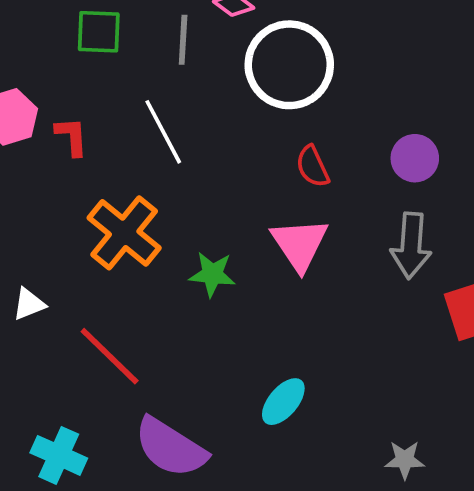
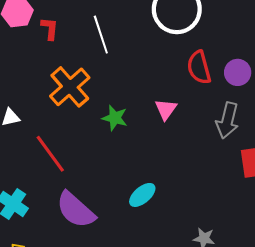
red semicircle: (312, 166) -> (199, 67), moved, size x1.4
pink triangle: (300, 244) -> (166, 109), size x0.7

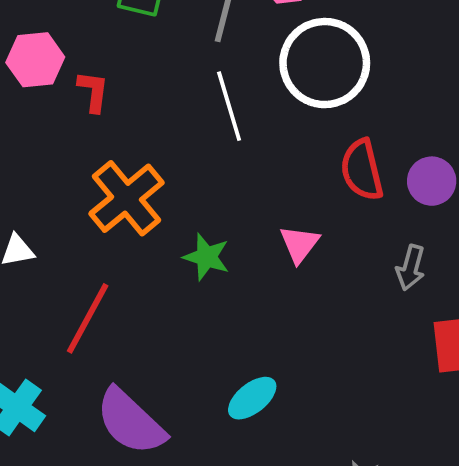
white line: (101, 35) -> (229, 106), moved
gray arrow: (227, 120) -> (411, 268), size x0.7
red line: (50, 154) -> (88, 318), turned 63

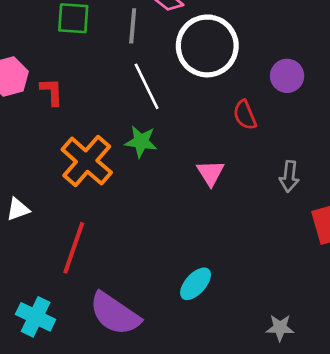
red semicircle: (362, 170) -> (245, 115), size x0.7
purple circle: (432, 181) -> (287, 76), moved
green star: (206, 257) -> (141, 142), moved

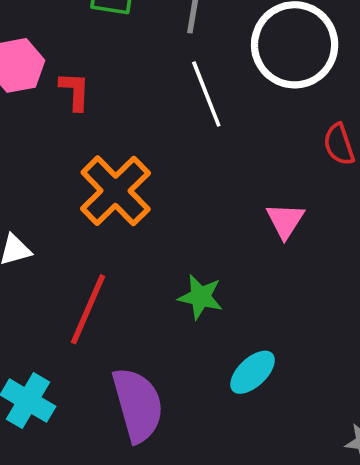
green star: (141, 142) -> (200, 297), moved
purple semicircle: (115, 314) -> (138, 405), turned -144

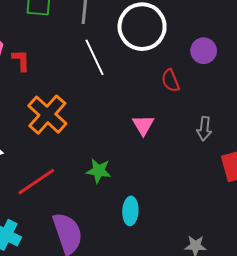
red line: (88, 309) -> (36, 182), turned 36
cyan ellipse: (253, 372) -> (130, 211), turned -40

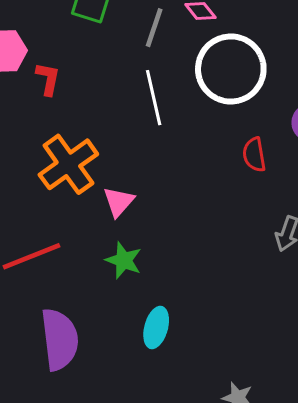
pink triangle: (143, 125) -> (119, 202), moved

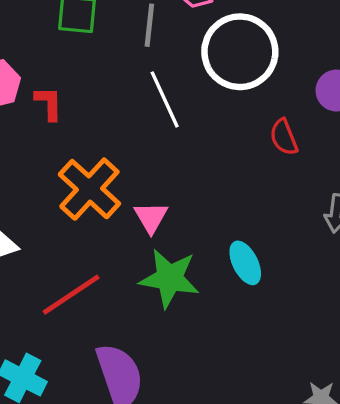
green star: (124, 260) -> (169, 278), size x1.5
cyan ellipse: (156, 327) -> (245, 263), moved, turned -30

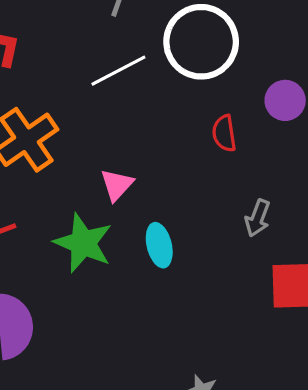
white line: (165, 99) -> (118, 71), turned 74
pink triangle: (151, 217) -> (117, 185), moved

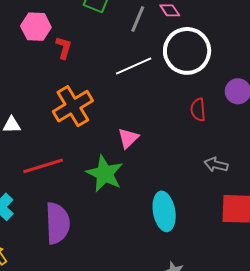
gray arrow: (258, 218) -> (216, 165), turned 80
cyan ellipse: (159, 245) -> (164, 211), moved, size x1.4

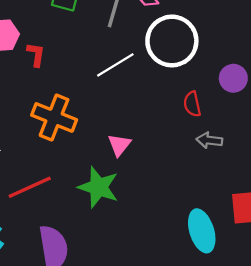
orange cross: (73, 106) -> (54, 117), turned -30
gray arrow: (216, 165) -> (209, 140), moved
cyan ellipse: (164, 211) -> (202, 231), moved

